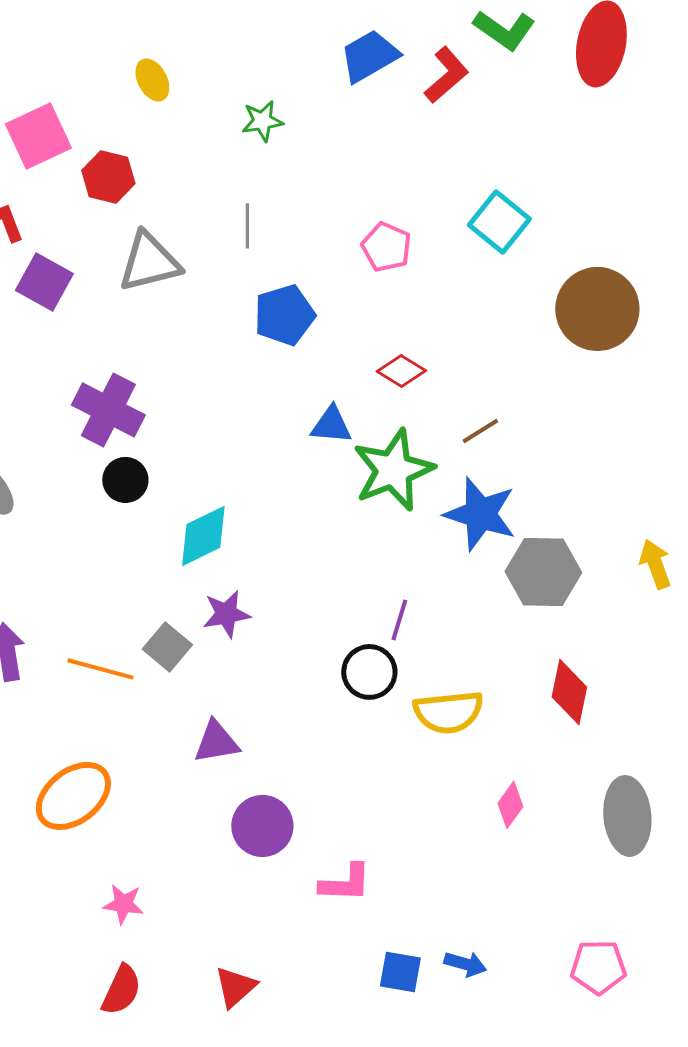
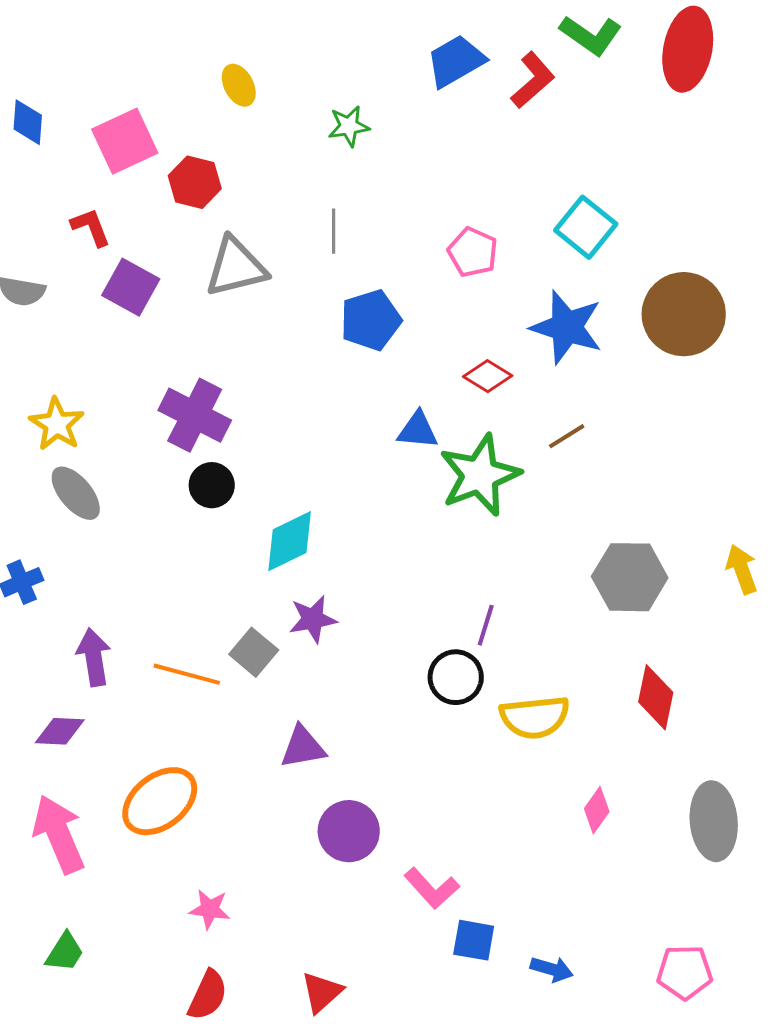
blue star: (480, 514) -> (567, 327), moved
pink L-shape: (345, 883) -> (432, 888), turned 46
blue square: (400, 972) -> (474, 940), moved

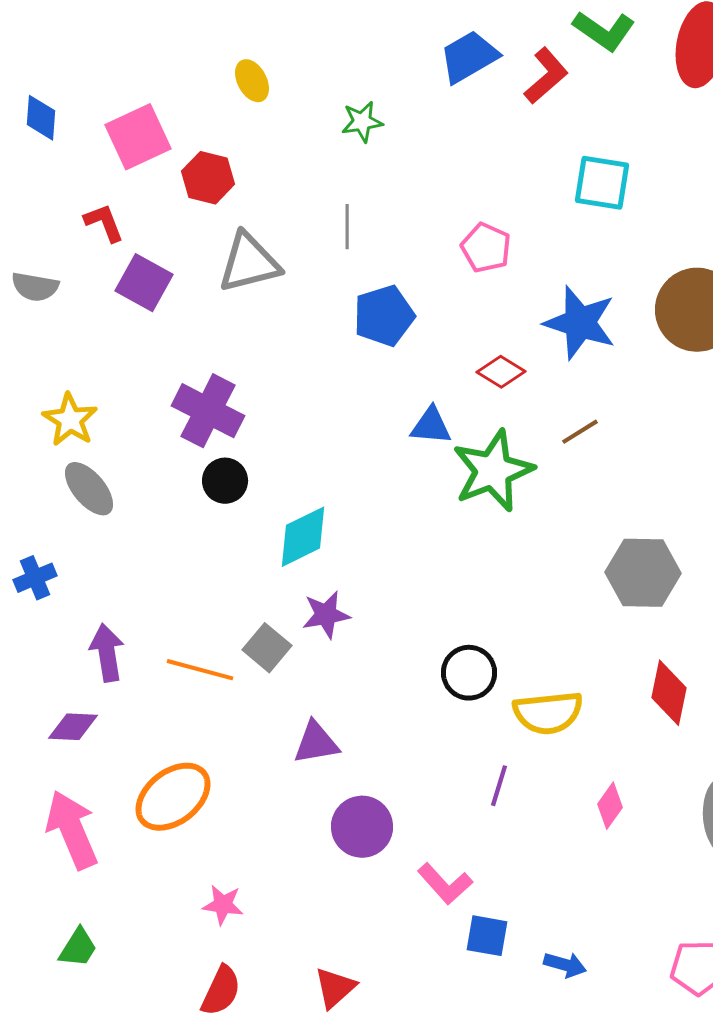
cyan square: (586, 227) -> (602, 183), moved, turned -30
purple line: (486, 625) -> (499, 786), moved

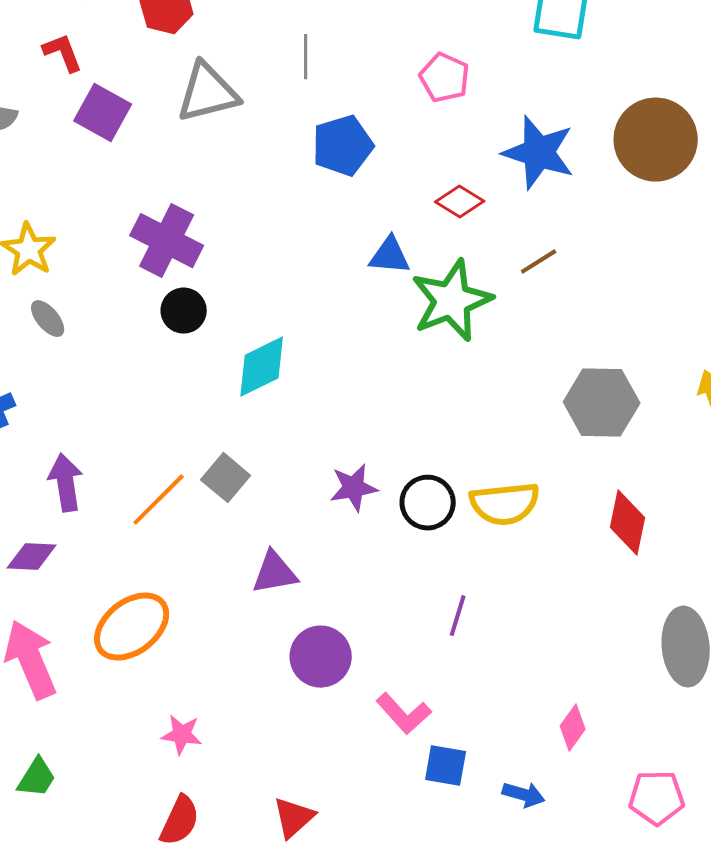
gray ellipse: (89, 489) -> (48, 319), size x0.7
purple star: (326, 615) -> (354, 488), moved
orange line: (200, 670) -> (159, 500), turned -60
yellow semicircle: (548, 713) -> (505, 504), moved
pink diamond: (610, 806) -> (573, 728), moved

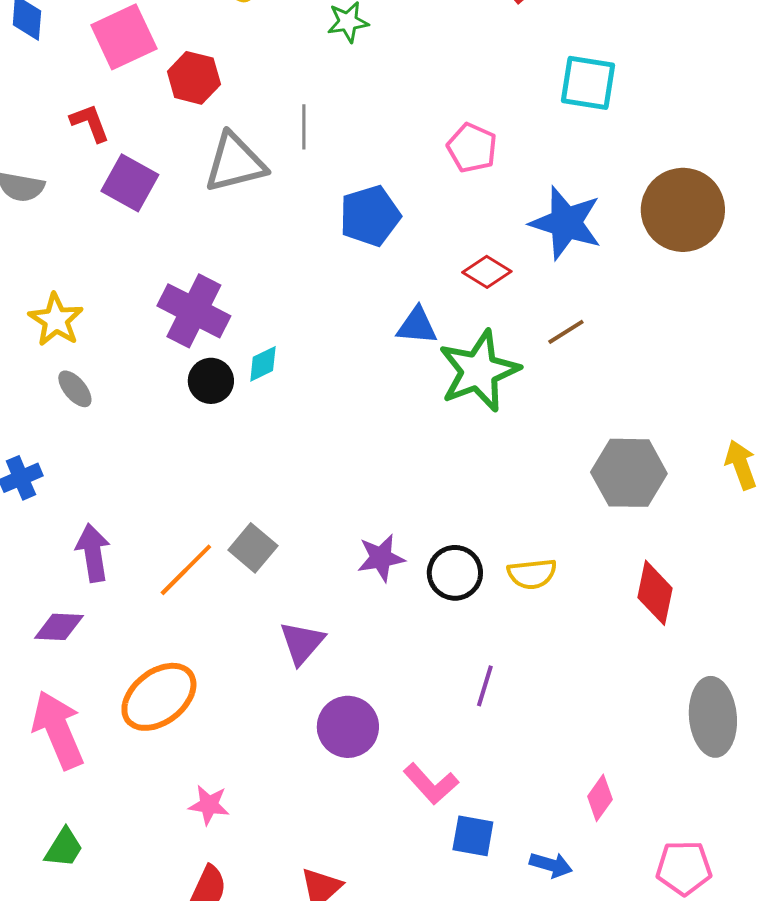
gray line: (306, 57) -> (304, 127), moved
cyan diamond: (262, 367) -> (263, 364), moved, size x0.6
yellow semicircle: (505, 504) -> (532, 574), size x0.7
purple triangle: (275, 573) -> (302, 643), turned -39

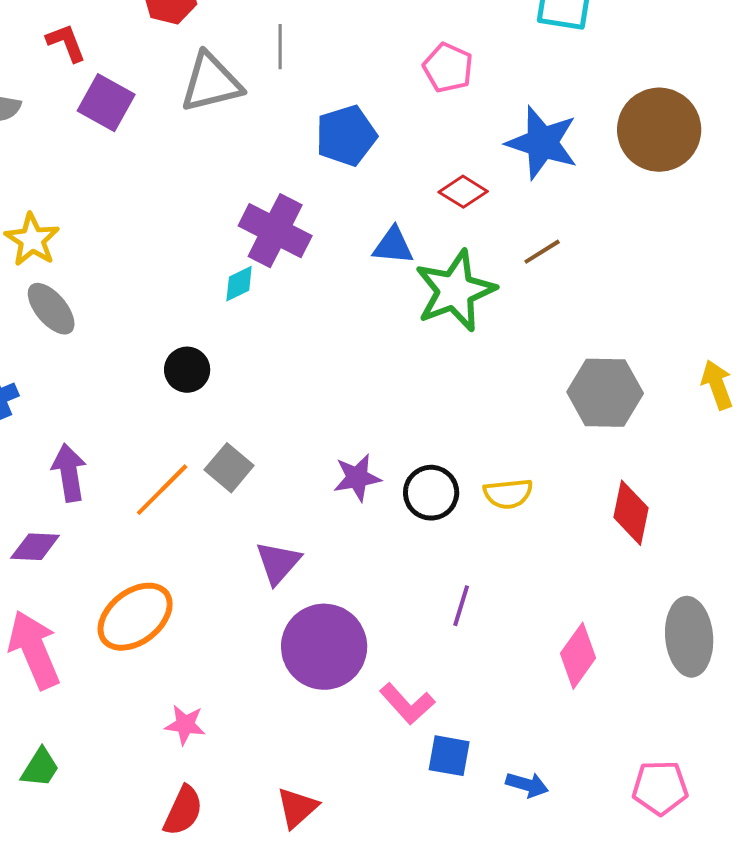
purple cross: (194, 311) -> (275, 231), moved
black circle: (211, 381) -> (187, 370), moved
gray ellipse: (75, 389) -> (51, 309), size x1.4
purple circle: (348, 727) -> (324, 647), size x1.4
pink diamond: (600, 798) -> (578, 656), moved, size x1.4

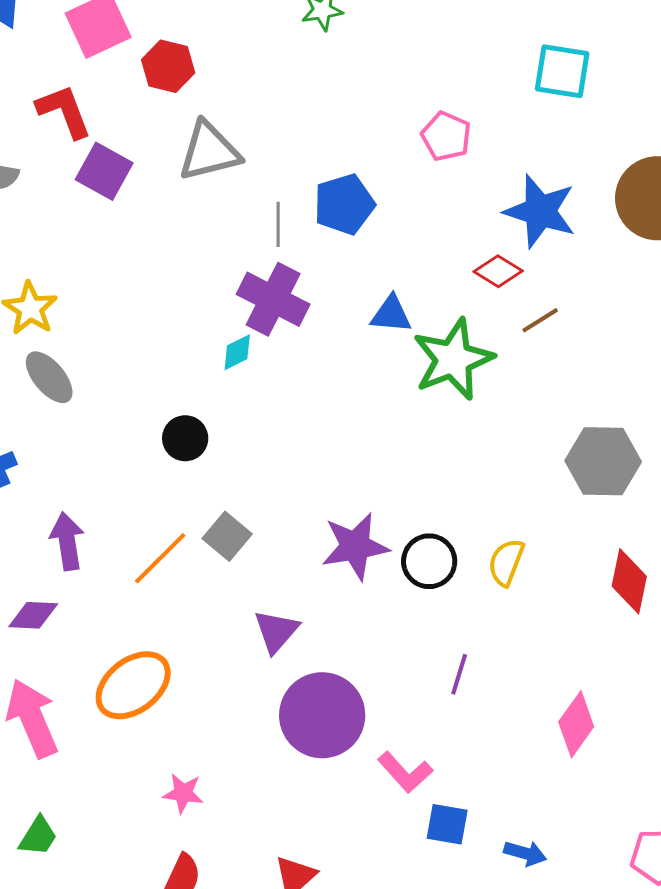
red L-shape: (66, 43) -> (64, 111), size x1.4
gray line: (280, 47) -> (278, 224), moved
red diamond: (463, 192) -> (498, 271), moved
purple star: (357, 478) -> (355, 546), size x1.4
yellow semicircle: (508, 494) -> (506, 562), turned 117

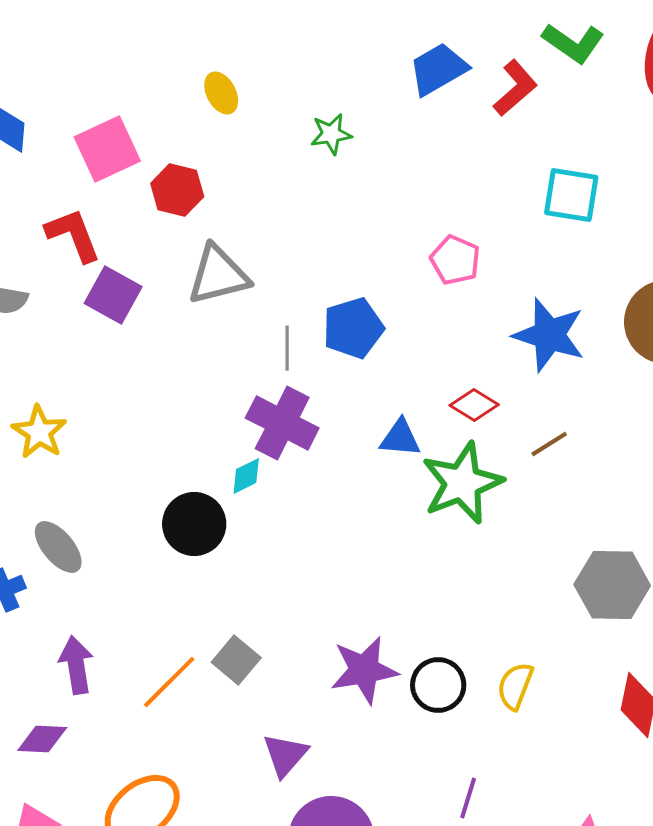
red diamond: (498, 271) -> (474, 405), moved
gray ellipse: (49, 377) -> (58, 547), moved
black circle: (185, 438) -> (194, 524), moved, size x1.4

